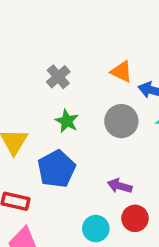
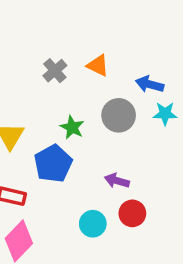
orange triangle: (121, 72) -> (98, 65), moved
green star: (67, 121) -> (72, 127), moved

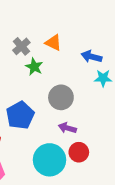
gray circle: (119, 115) -> (61, 97), moved
green star: (72, 127) -> (34, 67), moved
cyan circle: (93, 224) -> (49, 160), size x1.6

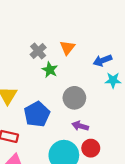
orange triangle: (53, 43) -> (67, 48), turned 42
blue arrow: (92, 57) -> (102, 60), turned -36

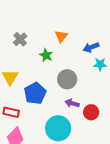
gray cross: (38, 51) -> (20, 39), moved
red circle: (91, 148) -> (91, 112), moved

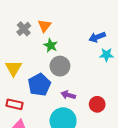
orange triangle: (61, 36) -> (44, 26), moved
gray circle: (67, 79) -> (60, 66), moved
purple arrow: (72, 103) -> (68, 95), moved

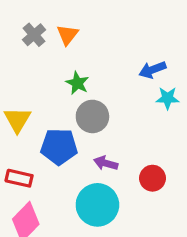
orange triangle: (44, 26) -> (67, 35), moved
gray cross: (24, 29) -> (34, 35), moved
blue pentagon: (39, 85) -> (59, 146), turned 30

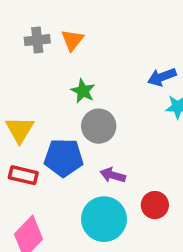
gray cross: (34, 35) -> (37, 40), turned 35
red rectangle: (19, 178) -> (23, 175), moved
red circle: (152, 178) -> (155, 205), moved

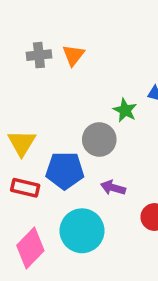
green star: (83, 91) -> (125, 110), moved
cyan circle: (104, 219) -> (82, 231), moved

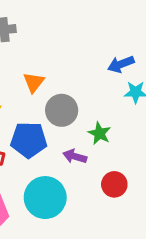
orange triangle: (73, 55) -> (34, 82), moved
green star: (125, 110) -> (99, 133), moved

